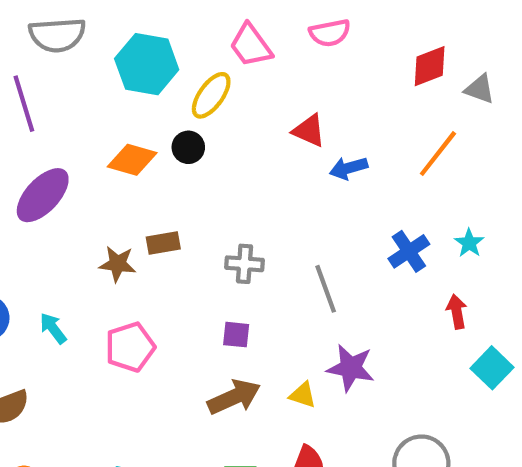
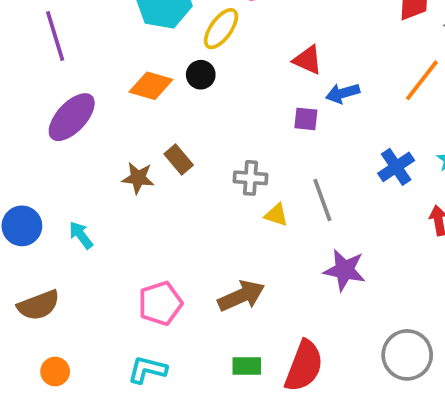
brown rectangle: (163, 243) -> (179, 160), turned 60
purple square: (236, 335) -> (306, 119), moved
pink pentagon: (130, 347) -> (160, 303), moved
yellow triangle: (303, 395) -> (276, 215), moved

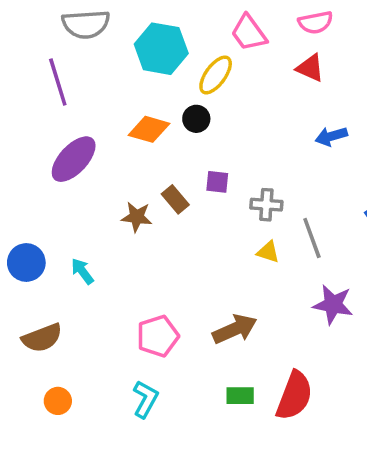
red triangle: (308, 60) -> (310, 68), moved
purple square: (306, 119) -> (217, 182), moved
gray cross: (251, 178) -> (266, 205), moved
cyan L-shape: (147, 370) -> (145, 399), turned 105

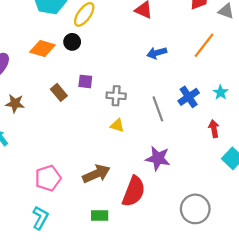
brown star: (137, 217) -> (15, 103), moved
gray line: (312, 238) -> (158, 109), moved
red semicircle: (294, 396) -> (134, 191), moved

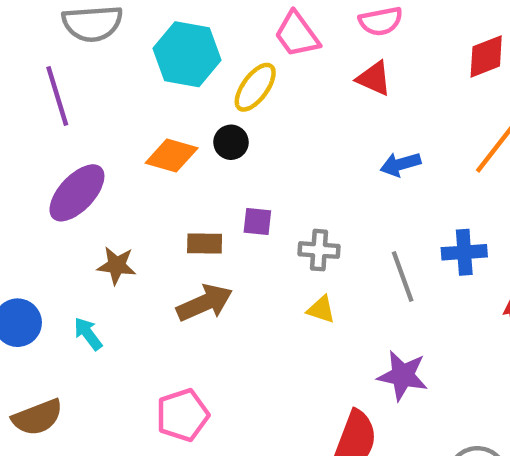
brown rectangle: (59, 92) -> (205, 243), turned -49
blue cross: (189, 97) -> (464, 252), turned 30
brown arrow: (96, 174) -> (205, 303), moved

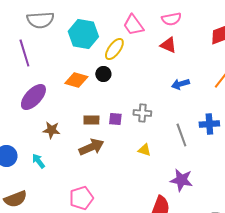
purple square: (257, 221) -> (115, 119), moved
gray cross: (319, 250) -> (142, 113), moved

